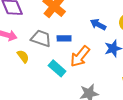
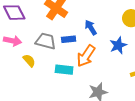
blue arrow: (98, 24) -> (91, 27), moved, turned 35
cyan rectangle: (57, 68) -> (64, 70), turned -30

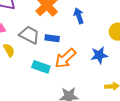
blue arrow: (91, 27) -> (79, 16), moved

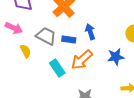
blue arrow: (79, 16) -> (90, 32), moved
cyan rectangle: (41, 67) -> (57, 68), turned 36

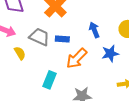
blue arrow: (90, 32) -> (94, 30), moved
cyan rectangle: (57, 68) -> (49, 80), moved, turned 60

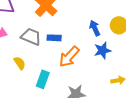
blue arrow: (94, 30) -> (95, 28), moved
yellow semicircle: (20, 53) -> (20, 63), moved

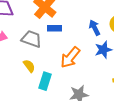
blue rectangle: (54, 38) -> (55, 28), moved
yellow semicircle: (20, 63) -> (29, 66), moved

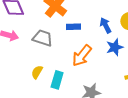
blue rectangle: (55, 28) -> (74, 27), moved
yellow semicircle: (29, 66) -> (37, 72), moved, turned -112

